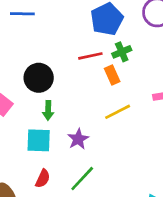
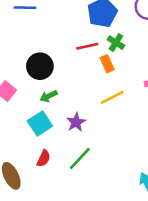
green cross: (122, 52) -> (116, 43), turned -35
green arrow: (48, 110) -> (49, 96), turned 63
cyan square: (39, 140) -> (40, 124), turned -35

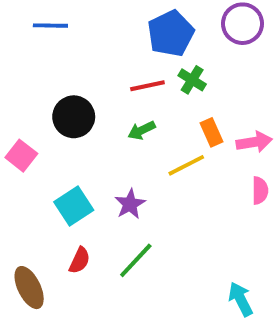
orange rectangle: (107, 64) -> (211, 132), moved
green arrow: (49, 96) -> (142, 130), moved

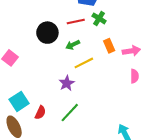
black circle: (74, 117) -> (47, 33), moved
yellow line: (186, 165) -> (84, 63), moved
cyan square: (74, 206) -> (19, 101), moved

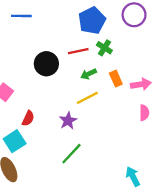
green arrow: (73, 45) -> (88, 74), moved
red semicircle: (40, 113) -> (28, 118), moved

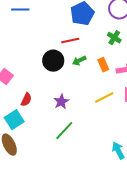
green cross: (104, 48) -> (114, 38), moved
black circle: (46, 64) -> (53, 61), moved
yellow line: (87, 98) -> (104, 98), moved

